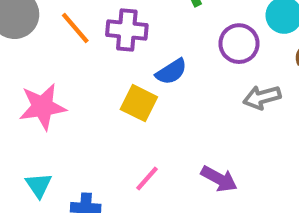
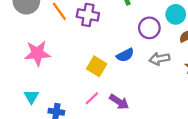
blue semicircle: (171, 72) -> (125, 55), moved
yellow square: (139, 103) -> (97, 66), moved
purple arrow: (219, 179) -> (119, 102), moved

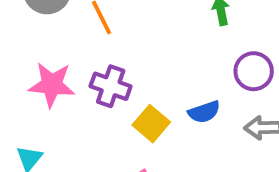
purple cross: (88, 15) -> (111, 86), moved

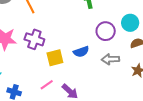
yellow square: (151, 124) -> (55, 58), turned 36

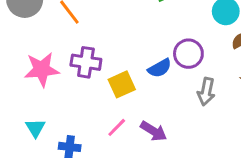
purple circle: (106, 31) -> (188, 54), moved
gray arrow: (110, 59) -> (206, 92), moved, turned -66

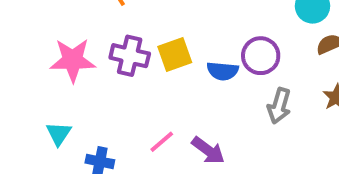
blue semicircle: (160, 68) -> (223, 71), turned 30
yellow square: (122, 84) -> (175, 54), moved

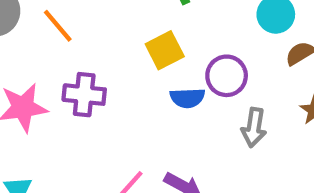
yellow square: (175, 54) -> (165, 50), moved

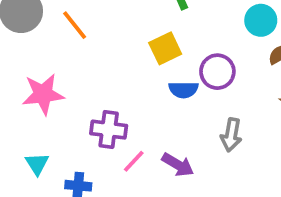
purple cross: (84, 95) -> (109, 130), moved
gray arrow: (254, 127) -> (231, 135), moved

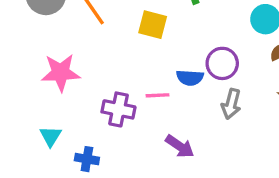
yellow square: (165, 48) -> (153, 25), moved, turned 36
gray arrow: (231, 135) -> (231, 104), moved
pink line: (134, 161) -> (158, 95), moved, turned 40

